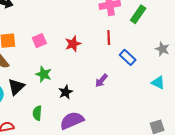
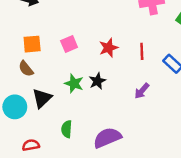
red line: (109, 37) -> (142, 51), moved
black star: (66, 92) -> (97, 81), moved

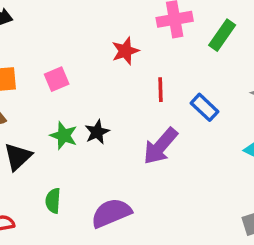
red star: (109, 48) -> (125, 51), moved
purple arrow: (142, 91) -> (160, 146), size x1.6

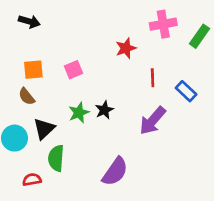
green star: (64, 136) -> (79, 113), turned 30
green semicircle: (53, 201) -> (56, 158), moved, size x1.4
purple semicircle: (111, 213) -> (115, 172), turned 148

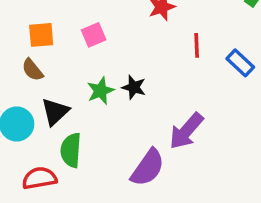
black star: (104, 110) -> (134, 87), turned -30
purple arrow: (153, 121) -> (186, 131), moved
red semicircle: (32, 180) -> (39, 178), size x1.4

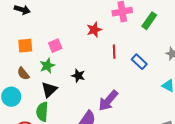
brown semicircle: (32, 70) -> (23, 74), moved
green star: (101, 91) -> (47, 66), moved
black triangle: (55, 112) -> (49, 90), moved

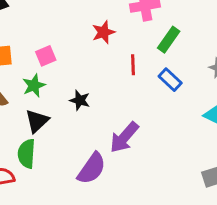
green rectangle: (149, 21) -> (169, 40), moved

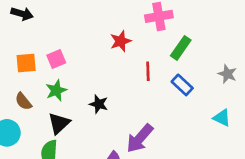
pink square: (46, 56) -> (56, 59), moved

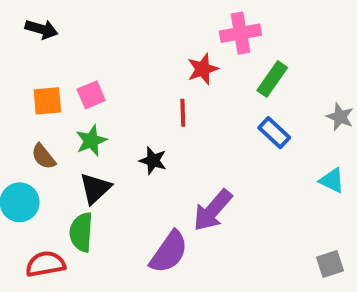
red star: (121, 41) -> (203, 69), moved
red line: (148, 71) -> (183, 113), moved

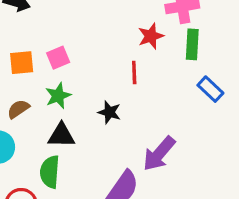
green rectangle: (272, 79) -> (192, 44), moved, turned -32
brown semicircle: (43, 157) -> (18, 109), turned 95
black triangle: (95, 188) -> (61, 135), turned 44

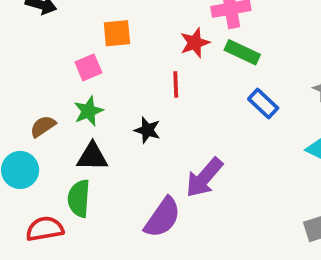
green rectangle: (192, 44) -> (242, 52), turned -68
orange square: (22, 63) -> (117, 33), moved

